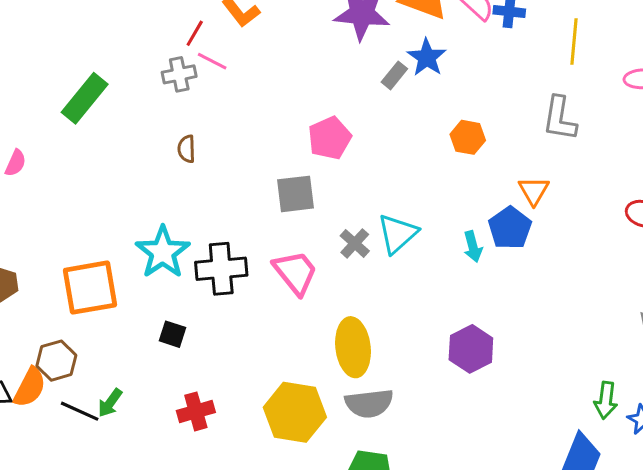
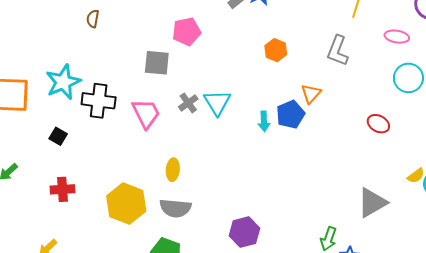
cyan triangle: (398, 234) -> (217, 103), turned -32
yellow ellipse: (353, 347) -> (173, 170), size x0.6
purple hexagon: (471, 349) -> (244, 232), moved

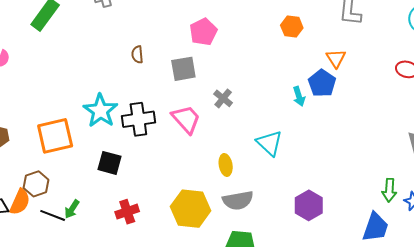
brown semicircle: (93, 19) -> (137, 55), moved
cyan triangle: (217, 103) -> (269, 143), moved
black square: (58, 136) -> (110, 163), size x1.4

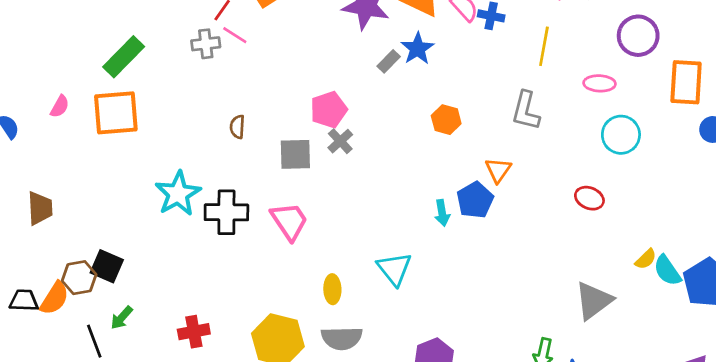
gray cross: (223, 98) -> (340, 141), moved
orange square: (55, 136) -> (116, 113), moved
black square: (110, 163) -> (107, 266), moved
black line: (53, 215) -> (94, 341), moved, turned 40

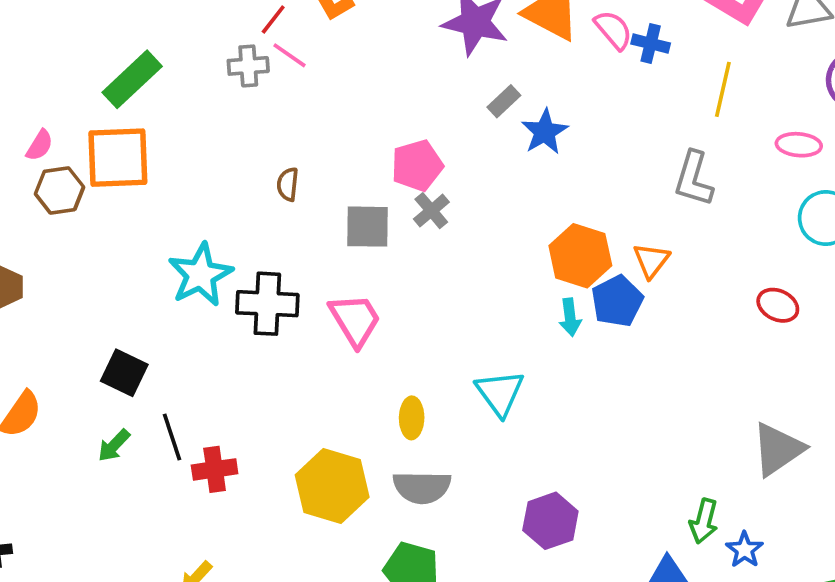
blue star: (418, 49) -> (545, 132), moved
orange hexagon: (446, 120) -> (580, 256), moved, size x1.5
black square: (107, 266) -> (124, 373), moved
brown hexagon: (79, 278) -> (59, 190), moved
black line: (94, 341) -> (172, 437), moved

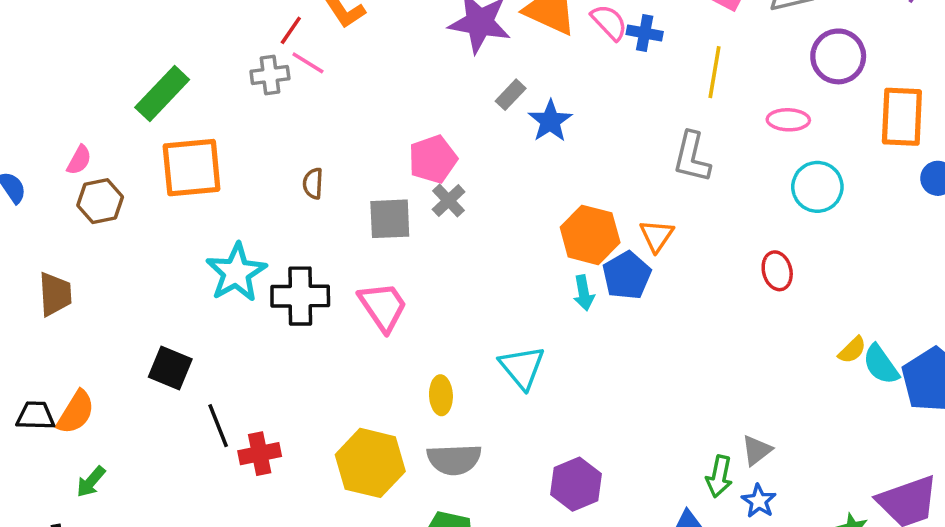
orange square: (118, 158) -> (192, 168), moved
red ellipse: (778, 305) -> (777, 271), turned 54
green arrow: (114, 446) -> (91, 482), moved
gray triangle: (778, 449) -> (757, 450), moved, size x0.6

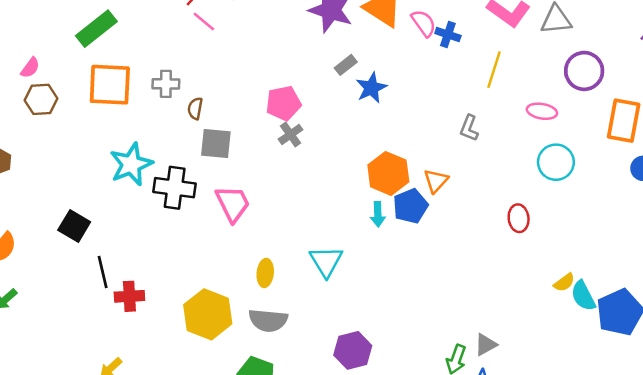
gray cross: (270, 75) -> (166, 84), moved
gray L-shape: (692, 157) -> (469, 128), size x0.7
gray square: (390, 219) -> (216, 144), moved

